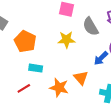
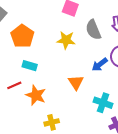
orange star: (59, 88) -> (36, 95), moved

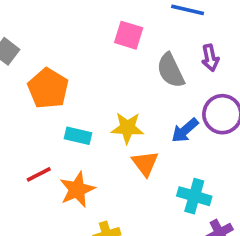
yellow star: (66, 40) -> (127, 128), moved
cyan rectangle: (30, 66) -> (78, 136), moved
orange star: (36, 95) -> (77, 190), turned 30

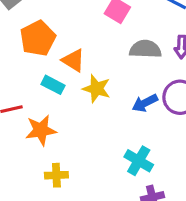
gray semicircle: (171, 70) -> (145, 49), turned 104
orange triangle: (145, 163) -> (73, 60), moved, turned -35

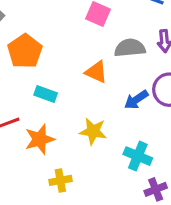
orange triangle: (73, 60) -> (96, 72), moved
yellow star: (97, 89) -> (93, 131), moved

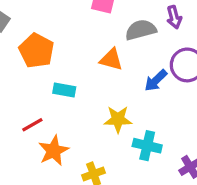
orange star: (40, 139) -> (54, 151), moved
cyan cross: (138, 156) -> (147, 146), moved

